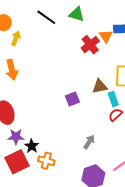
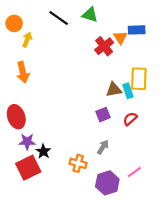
purple square: (72, 99) -> (103, 115), moved
cyan rectangle: (113, 99) -> (128, 91), moved
orange cross: (46, 161) -> (78, 163), moved

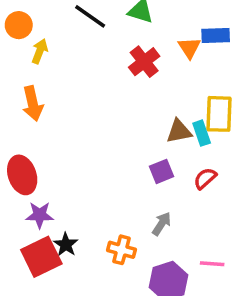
red cross: (104, 46) -> (144, 62), moved
black star: (43, 151) -> (66, 245), moved
pink line: (134, 172) -> (212, 264), turned 40

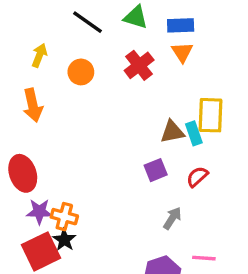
orange circle: (19, 25) -> (81, 72), moved
blue rectangle: (216, 36) -> (181, 25), moved
gray arrow: (162, 224) -> (172, 218), moved
orange cross: (121, 250) -> (64, 217), moved

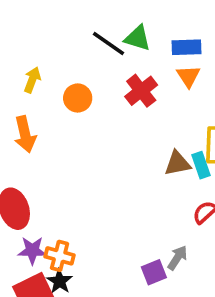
black line: (88, 22) -> (108, 44), moved
purple square: (156, 170) -> (154, 272), moved

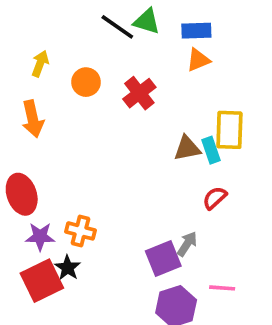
orange triangle: (188, 76) -> (198, 60), turned 40
red cross: (141, 91) -> (139, 93), moved
orange cross: (60, 256) -> (80, 231), moved
purple square: (154, 272) -> (163, 259), size x1.4

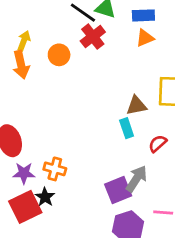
red cross: (139, 93) -> (93, 37), moved
orange arrow: (33, 119) -> (21, 65), moved
cyan rectangle: (211, 150) -> (127, 128), moved
gray arrow: (187, 244) -> (136, 179), size x1.4

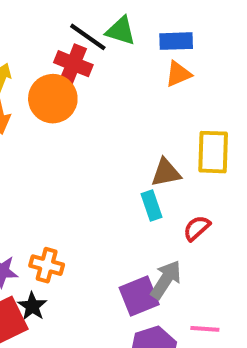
red cross: (93, 37) -> (73, 64), moved, turned -30
orange circle: (59, 55) -> (53, 99), size x1.5

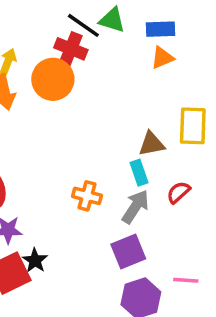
orange cross: (47, 265) -> (87, 196), moved
gray arrow: (166, 280) -> (135, 207), moved

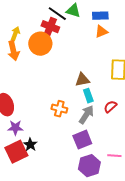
brown triangle: (152, 144) -> (82, 80), moved

